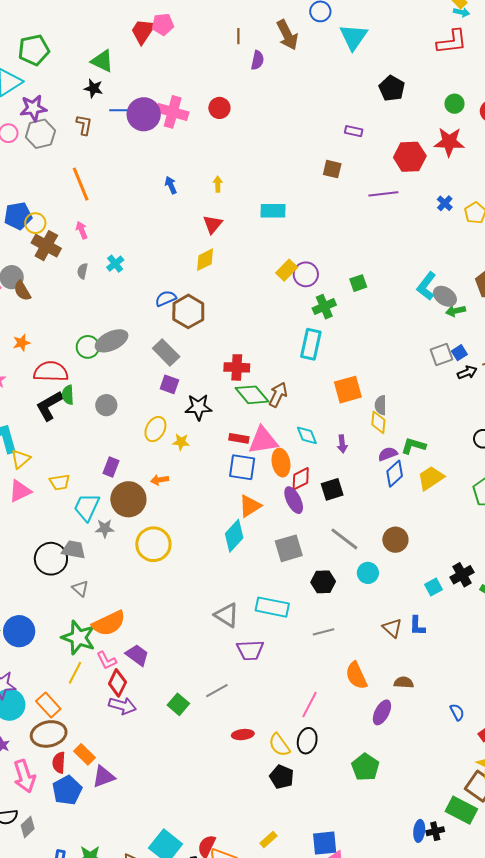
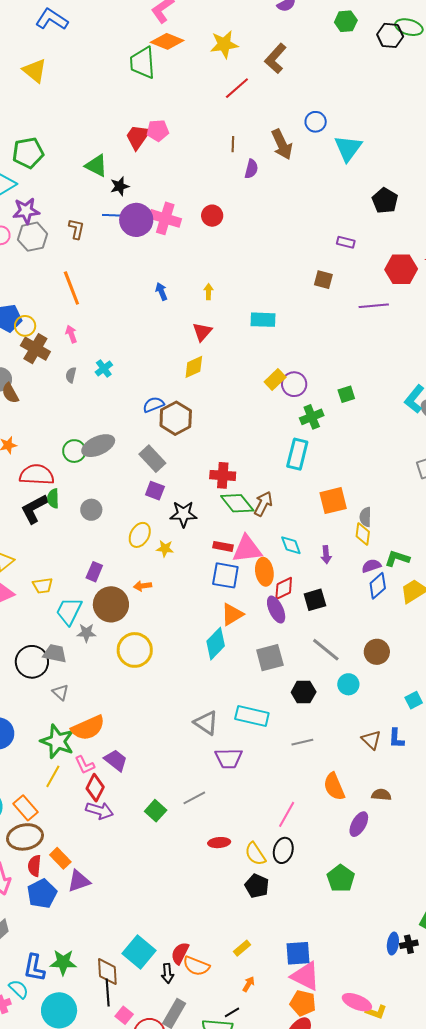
black star: (93, 88) -> (120, 186), moved, turned -30

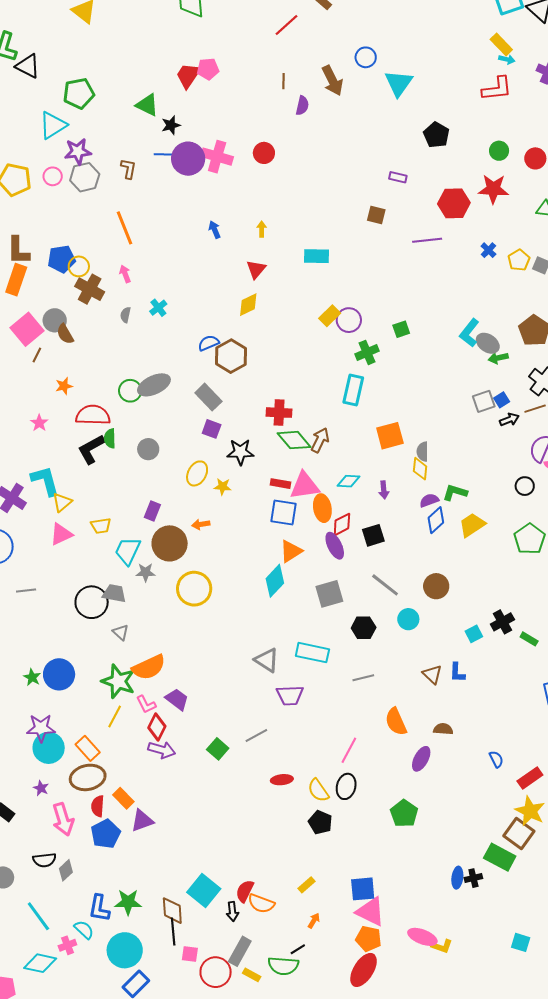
cyan diamond: (291, 545) -> (348, 481), turned -65
pink square: (124, 1015) -> (190, 954), turned -30

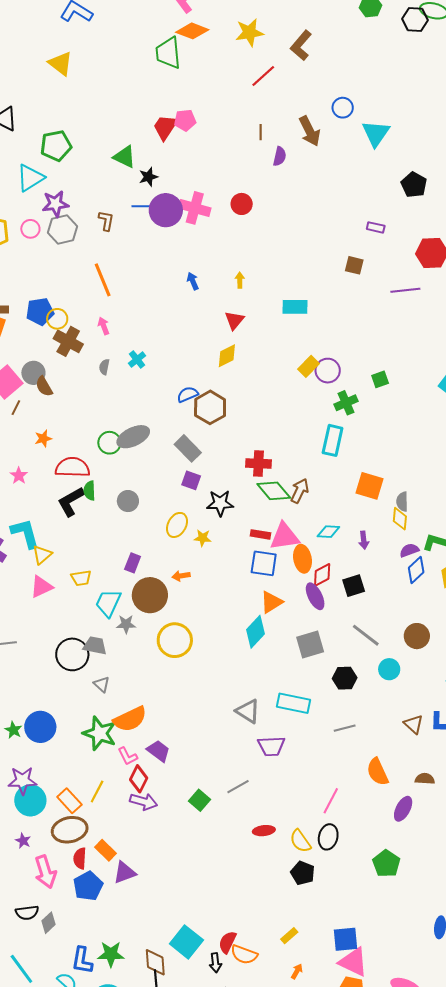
orange square: (390, 436) -> (370, 486), turned 32
yellow line: (115, 716) -> (97, 792), moved

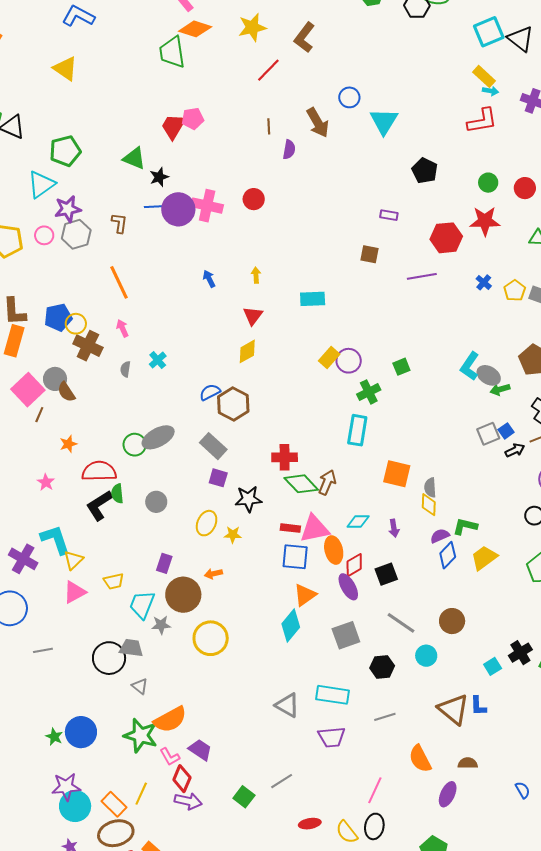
brown triangle: (414, 724) -> (454, 709), size x1.6
purple trapezoid: (271, 746) -> (332, 737), moved

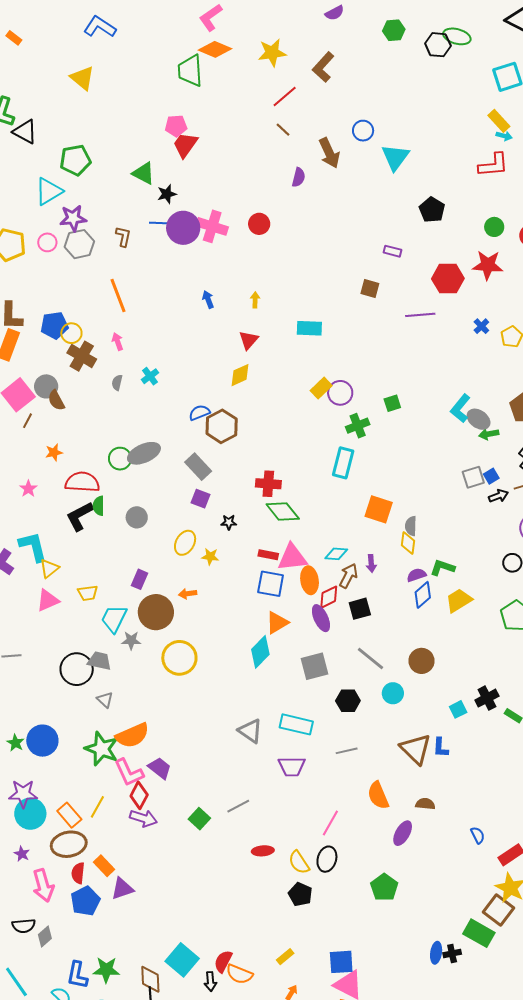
pink pentagon: (193, 119) -> (176, 126), moved
brown line: (269, 126) -> (283, 130), moved, turned -49
brown arrow: (327, 482) -> (348, 576), moved
black star: (248, 499) -> (229, 522), size x0.6
pink L-shape: (170, 757) -> (129, 772), size x1.5

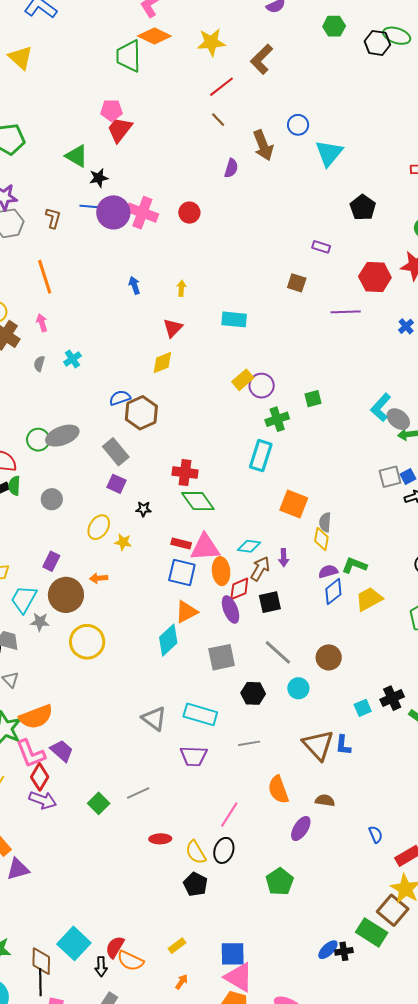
blue ellipse: (436, 953) -> (328, 950), turned 35

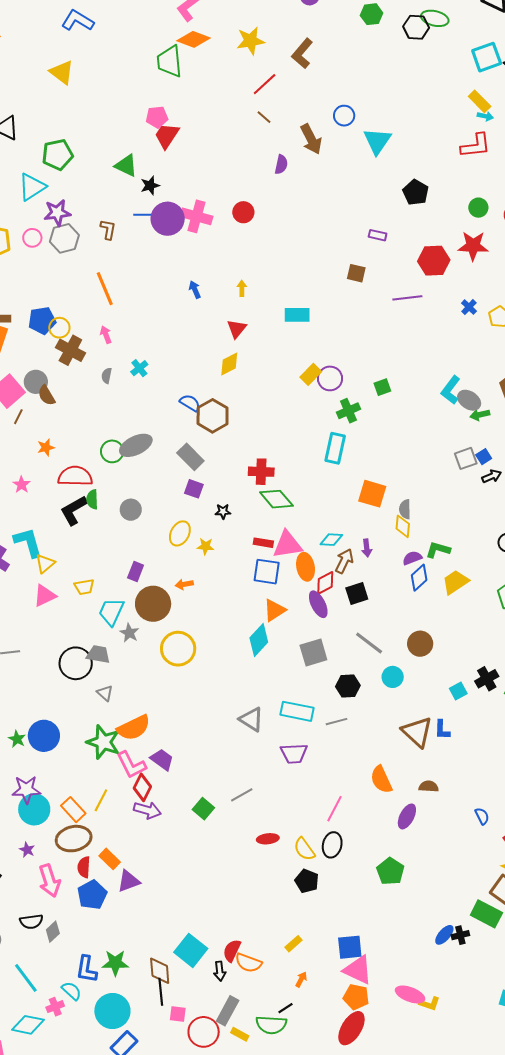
blue semicircle: (120, 398) -> (190, 403), turned 55
gray star: (40, 622) -> (129, 633), turned 30
gray line: (249, 743) -> (337, 722), moved

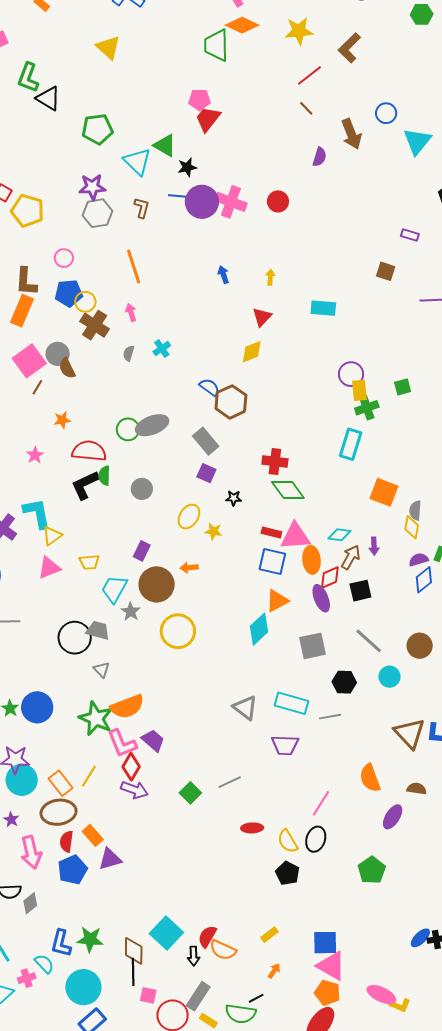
cyan triangle: (32, 187) -> (137, 162), moved, turned -48
pink circle: (32, 238) -> (64, 258), moved
yellow rectangle: (311, 374) -> (359, 390), moved, turned -55

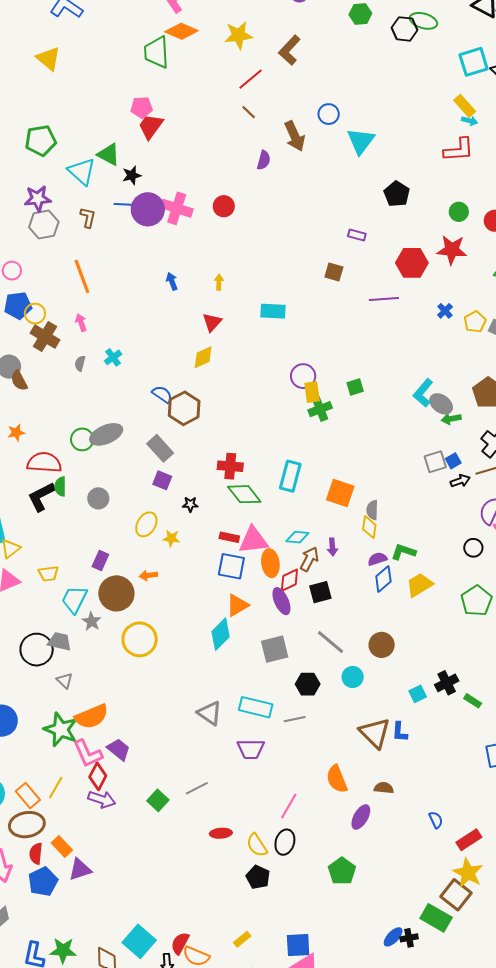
cyan rectangle: (351, 444) -> (290, 476), moved

